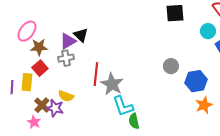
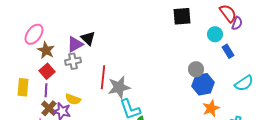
brown star: (39, 47) -> (46, 50), turned 30
gray circle: (171, 66) -> (196, 69), moved
yellow rectangle: (27, 82) -> (23, 87), moved
gray star: (112, 84) -> (119, 87), turned 30
purple line: (12, 87) -> (46, 90), moved

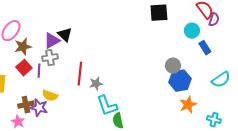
brown star: (46, 50) -> (23, 47), turned 30
gray star: (119, 87) -> (96, 84), size x0.6
purple line: (46, 90) -> (39, 71), moved
brown cross: (49, 108) -> (26, 105), turned 35

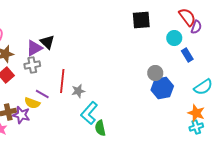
purple line: (39, 71) -> (42, 94), moved, turned -64
orange star: (188, 105) -> (196, 113), moved, turned -30
cyan L-shape: (107, 106) -> (89, 113), turned 60
cyan cross: (214, 120) -> (196, 127), turned -32

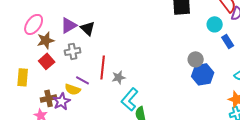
purple triangle: (34, 48) -> (69, 25), moved
purple star: (21, 115) -> (62, 101), turned 30

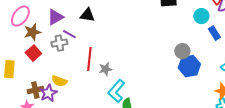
black triangle: (88, 28) -> (87, 15), moved, turned -35
purple line: (83, 80) -> (69, 34), moved

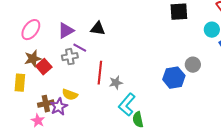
brown star: (32, 32) -> (33, 59), moved
blue hexagon: (189, 66) -> (174, 78), moved

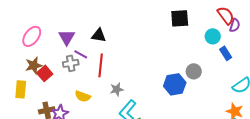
purple triangle: (66, 31) -> (67, 37), turned -30
red line: (100, 73) -> (101, 65), moved
yellow semicircle: (70, 95) -> (83, 96), moved

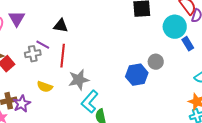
cyan circle: (213, 36) -> (175, 27), size x1.5
purple triangle: (67, 37) -> (17, 19), moved
gray star: (117, 89) -> (79, 80), size x1.5

